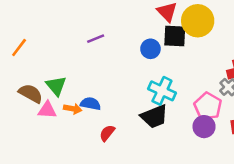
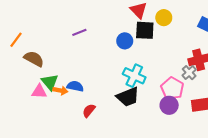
yellow circle: (198, 21) -> (164, 18), size x0.6
green triangle: (56, 86) -> (50, 82), moved
brown semicircle: (31, 93) -> (34, 59), moved

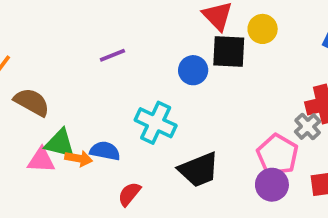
cyan cross: (134, 76) -> (156, 123), moved
green triangle: (50, 82) -> (60, 143), turned -36

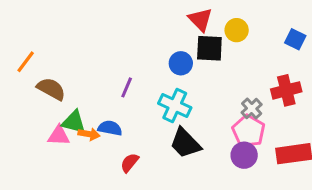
purple line: (112, 55) -> (127, 87), moved, turned -45
cyan cross: (156, 123) -> (175, 105), moved
gray cross: (308, 127) -> (252, 108), moved
black trapezoid: (199, 170) -> (185, 143), turned 68

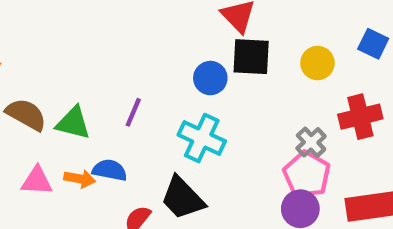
yellow circle: (237, 30) -> (317, 63), moved
green triangle: (74, 122) -> (73, 123), moved
black trapezoid: (185, 143) -> (182, 198), moved

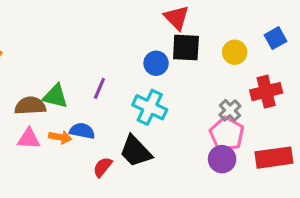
blue square: (373, 44) -> (276, 38), turned 35
brown semicircle: (26, 114) -> (30, 106), moved, turned -32

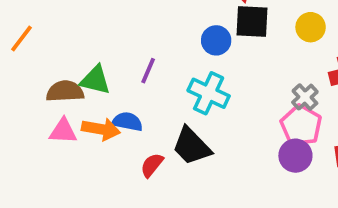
orange arrow: (60, 137) -> (101, 129), size x1.4

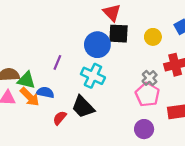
blue circle: (216, 40) -> (97, 45), size x1.5
green triangle: (95, 80) -> (26, 80), moved
orange arrow: (101, 129) -> (30, 97), turned 35
purple circle: (295, 156) -> (144, 129), moved

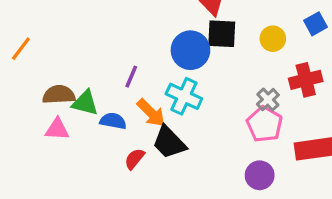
orange arrow: (30, 97) -> (151, 113), moved

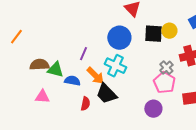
black square: (222, 34) -> (153, 34), moved
pink triangle: (57, 129) -> (42, 97), moved
red semicircle: (135, 159) -> (85, 104), turned 152
purple circle: (260, 175) -> (153, 109), moved

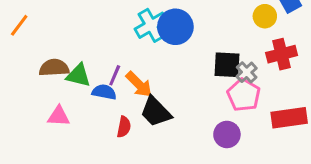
yellow circle: (169, 31) -> (265, 16), moved
black square: (153, 34) -> (227, 65), moved
purple line: (83, 54) -> (115, 75), moved
cyan cross: (115, 66) -> (151, 25), moved, turned 35

